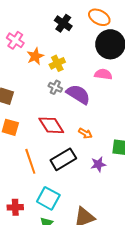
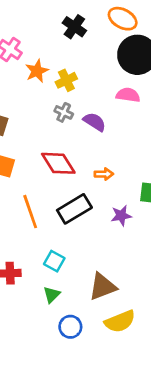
purple semicircle: (78, 94) -> (94, 122), size x0.7
orange arrow: (85, 133) -> (104, 174), turned -32
cyan square: (48, 198) -> (54, 261), size x0.7

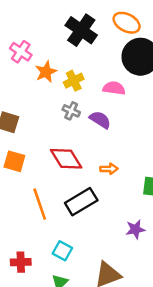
black cross: (74, 27) -> (81, 30), size x1.4
pink semicircle: (128, 95) -> (114, 88), moved
purple star: (121, 216) -> (135, 229), moved

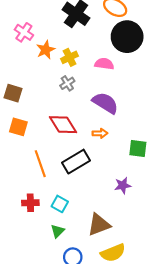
gray cross: (71, 111) -> (67, 83), turned 32
purple semicircle: (100, 120) -> (105, 103), moved, size x1.4
red cross: (21, 262) -> (30, 203), moved

